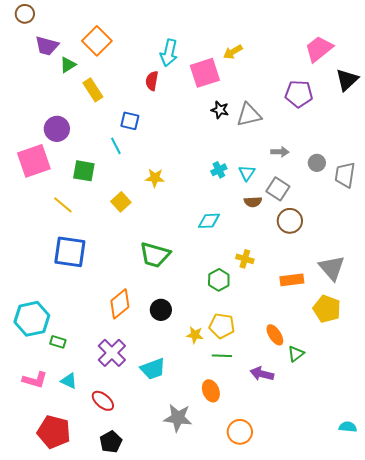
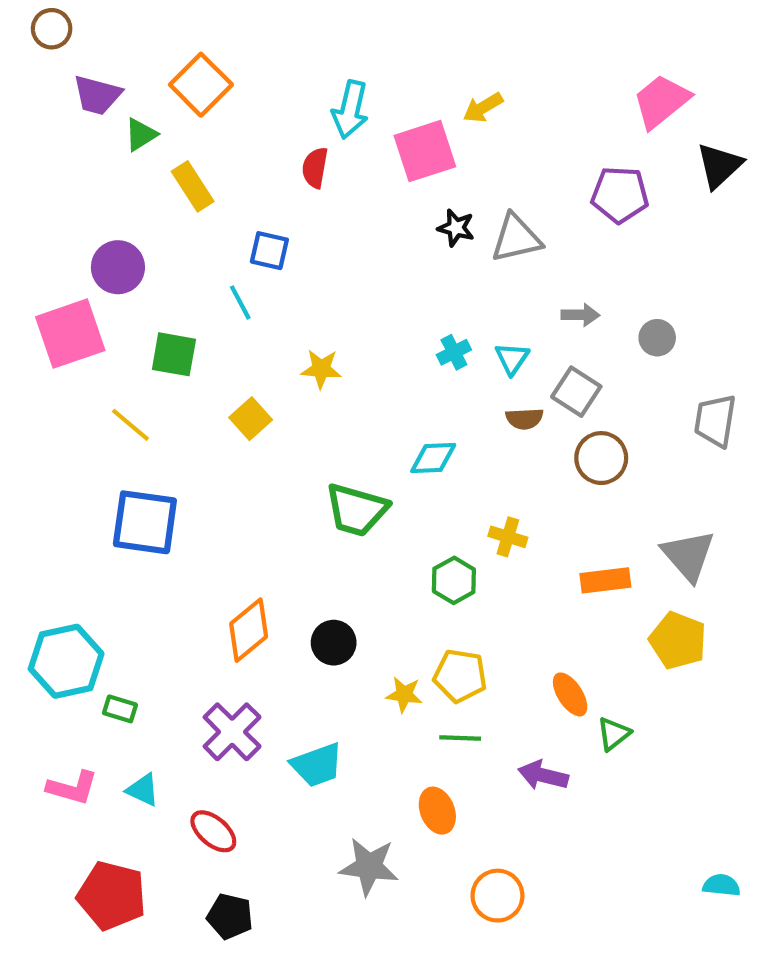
gray trapezoid: (345, 175) -> (715, 421), moved
green trapezoid: (155, 255) -> (356, 510), moved
black pentagon: (111, 442) -> (230, 916), turned -30

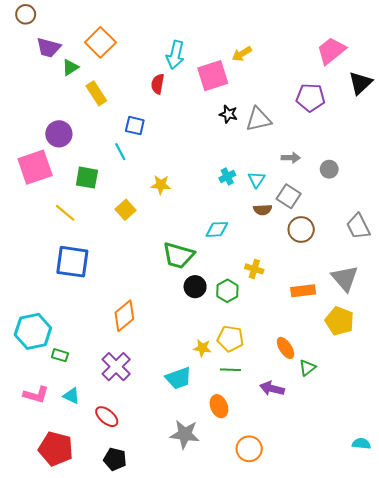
gray trapezoid: (715, 421) -> (358, 226), moved, turned -36
black circle: (334, 643) -> (195, 287), moved
cyan trapezoid: (317, 765) -> (178, 378), moved

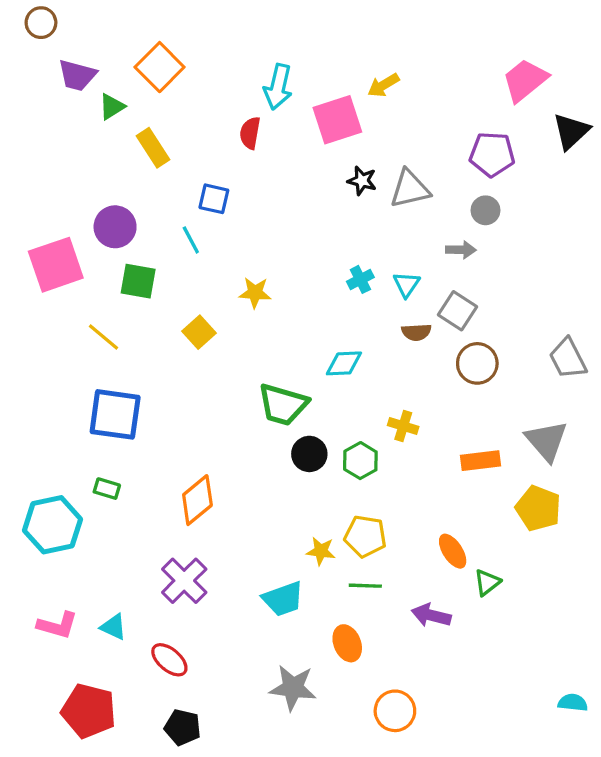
purple circle: (59, 134) -> (115, 227), moved
gray circle: (329, 169) -> (486, 210), moved
green rectangle: (60, 355) -> (107, 489), moved

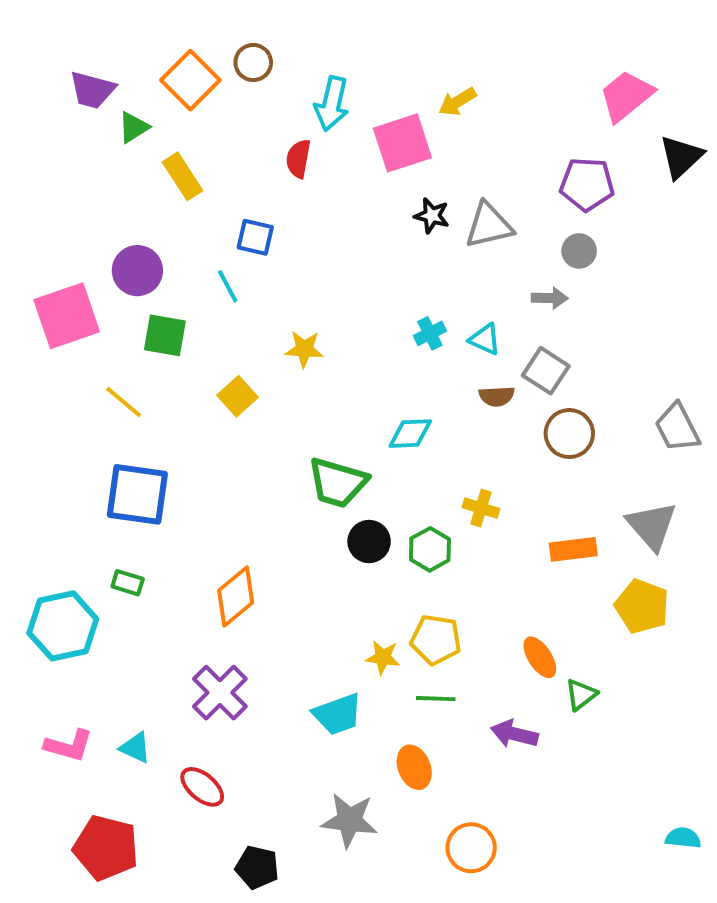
brown circle: (41, 23) -> (253, 62), moved
cyan triangle: (406, 284) -> (485, 339), turned -40
black pentagon: (183, 727) -> (257, 867), moved

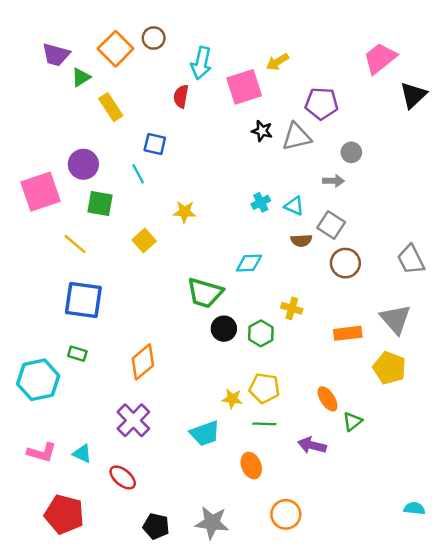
purple pentagon: (587, 184) -> (322, 104), moved
gray star: (349, 820) -> (212, 523), moved

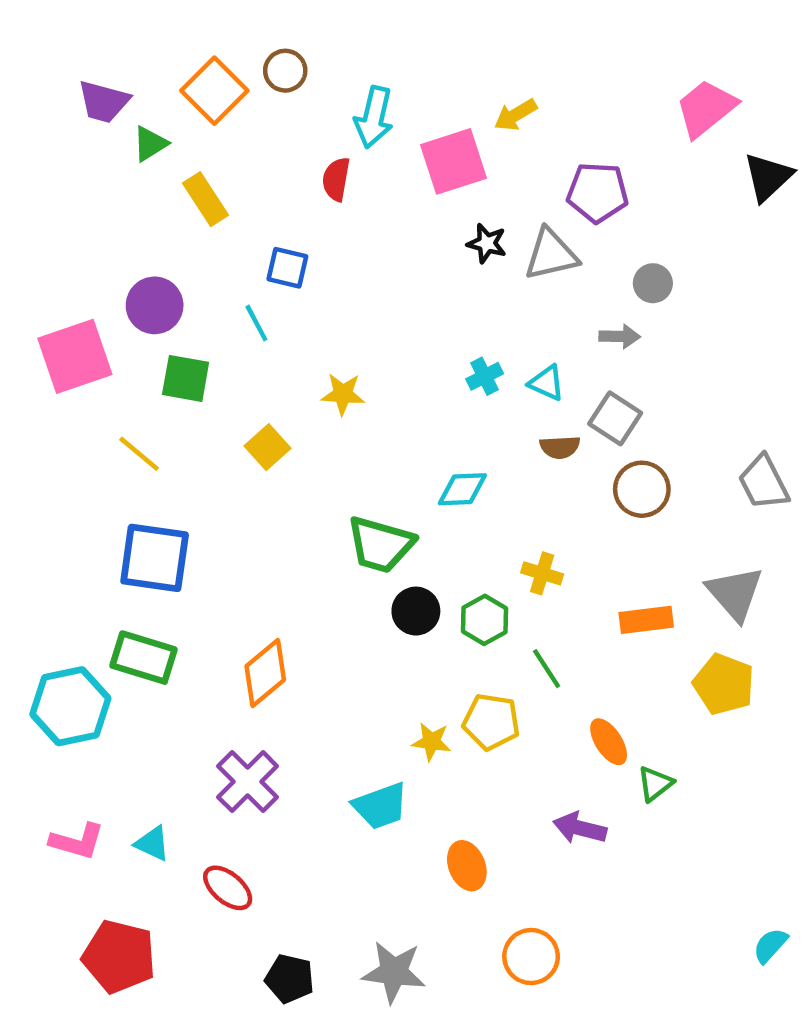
green rectangle: (77, 354) -> (143, 658), size x1.8
green line: (264, 424) -> (547, 669), moved, turned 55
cyan semicircle: (414, 508) -> (770, 945), turned -54

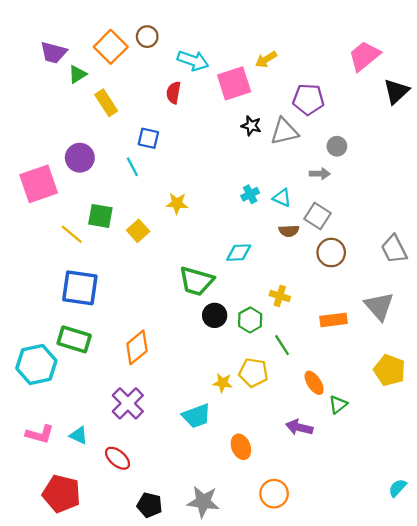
cyan arrow: (374, 117) -> (193, 61), turned -84
green square: (186, 378) -> (100, 216), moved
yellow pentagon: (724, 684) -> (389, 370), moved

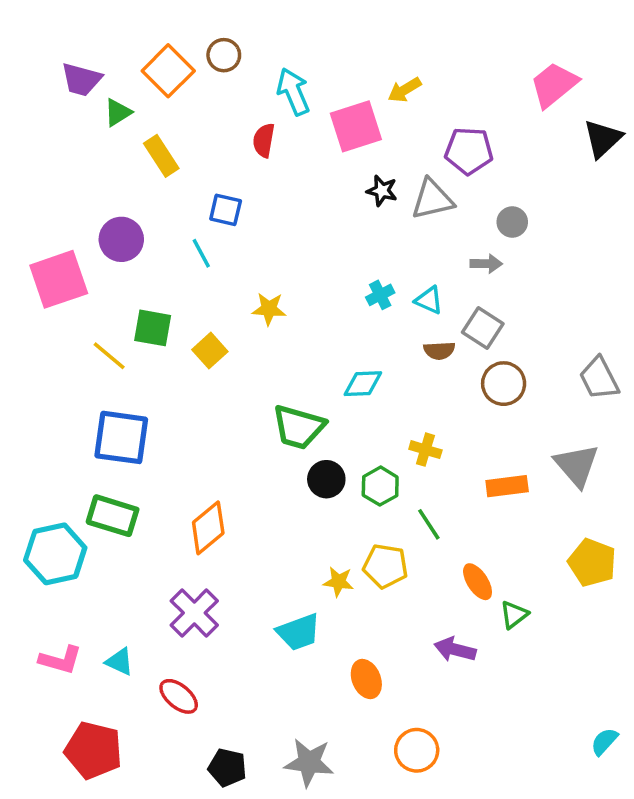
cyan arrow: (193, 61) -> (293, 92), turned -132

